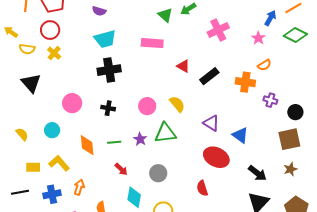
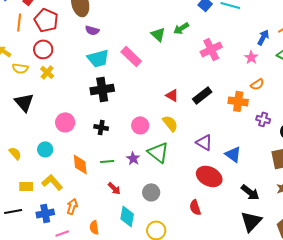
pink rectangle: (152, 43) -> (131, 56), moved, turned 40
red triangle: (183, 66) -> (172, 95), moved
green triangle: (165, 133) -> (158, 152), turned 45

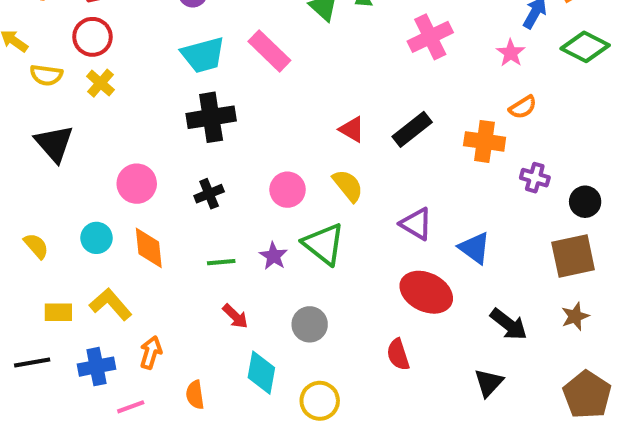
black cross: (101, 127) -> (209, 194), turned -32
orange diamond: (80, 164) -> (149, 248), moved
black triangle: (251, 221) -> (489, 383), moved, size x0.7

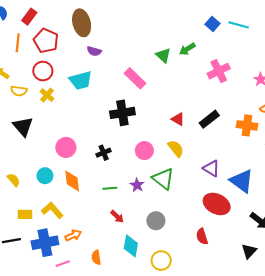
cyan trapezoid: (203, 55) -> (81, 80), moved
black cross: (211, 117) -> (122, 113), moved
blue triangle: (475, 248) -> (242, 181), size x1.4
orange arrow: (151, 353) -> (73, 235), turned 49
blue cross: (97, 367) -> (45, 243), size x1.4

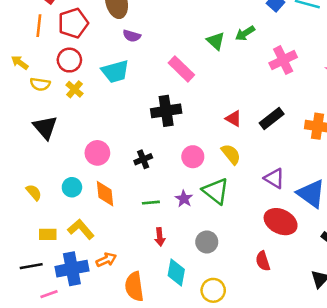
red pentagon: (46, 41) -> (73, 23), turned 30
red arrow: (117, 217) -> (160, 237), turned 40
orange semicircle: (96, 257) -> (134, 286), size x1.6
pink line: (63, 264) -> (49, 294), moved

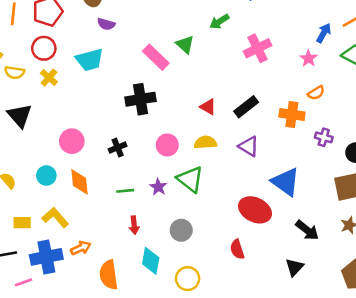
green triangle: (216, 41) -> (185, 44), moved
yellow semicircle: (231, 154) -> (205, 142), turned -55
purple triangle: (274, 178) -> (249, 146), moved

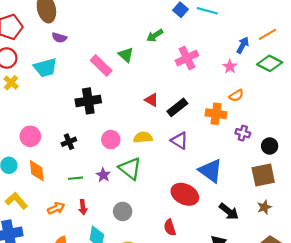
red triangle: (208, 107) -> (152, 100), moved
orange arrow: (81, 248) -> (56, 208), moved

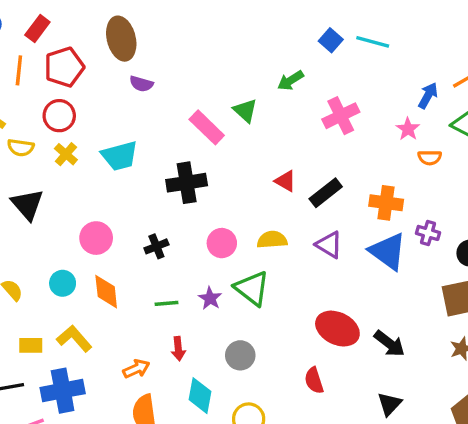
cyan trapezoid: (45, 68) -> (120, 156), moved
orange semicircle: (236, 96) -> (430, 158), moved, turned 32
blue triangle: (211, 171) -> (388, 251), moved
orange arrow: (56, 208) -> (136, 369), moved
black arrow: (229, 211) -> (389, 344), moved

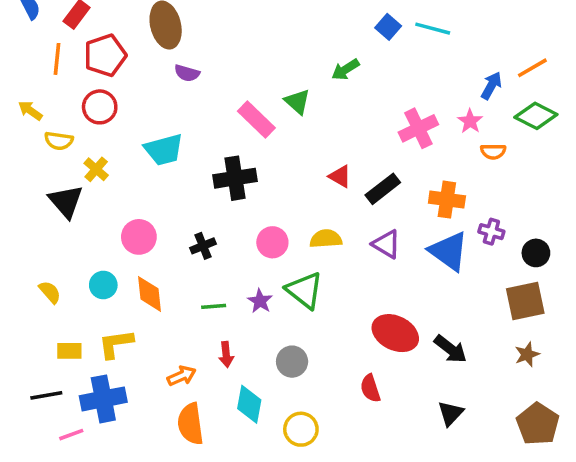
pink cross: (341, 116) -> (418, 128), moved
yellow cross: (66, 154) -> (96, 169), moved
yellow L-shape: (74, 339) -> (116, 344), turned -57

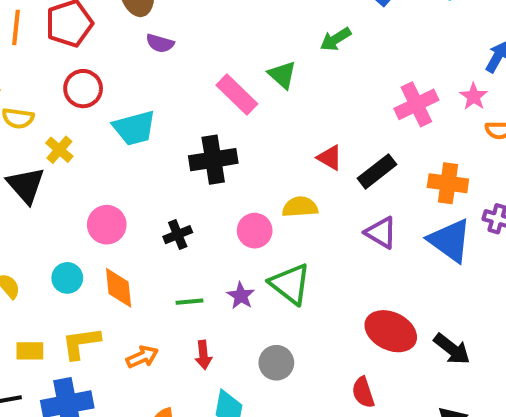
red circle: (100, 107) -> (83, 89), moved
yellow semicircle: (326, 239) -> (300, 207), moved
orange arrow: (182, 376) -> (142, 357), moved

